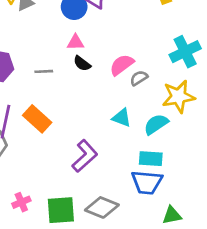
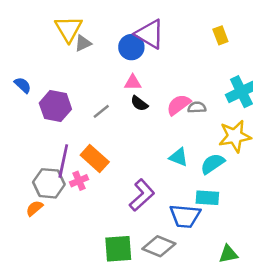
gray line: (44, 71) -> (101, 111), turned -36
gray semicircle: (139, 78) -> (197, 107), moved, turned 30
blue trapezoid: (147, 182) -> (185, 216), moved
pink cross: (21, 202) -> (79, 181), moved

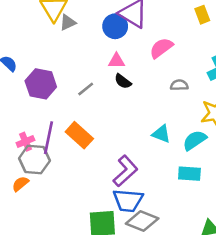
pink semicircle: (179, 105) -> (161, 48), moved
pink cross: (79, 181) -> (25, 142), moved
blue trapezoid: (185, 216) -> (128, 200), moved

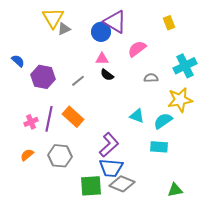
gray hexagon: (34, 159) -> (60, 156), moved

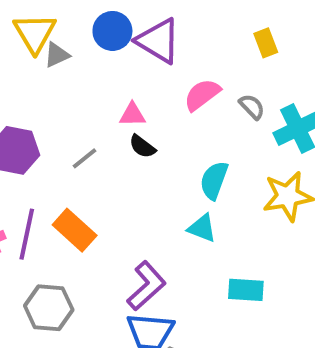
blue circle: (101, 32) -> (112, 31), moved
gray semicircle: (151, 78) -> (252, 107), moved, turned 48
cyan semicircle: (163, 121) -> (214, 180), moved, turned -36

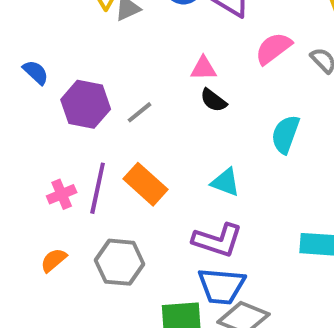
gray line: (85, 158) -> (140, 112), moved
cyan triangle: (202, 228) -> (225, 182), moved
purple L-shape: (146, 286) -> (217, 240), turned 60

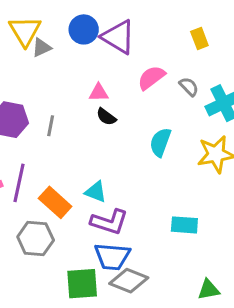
gray line: (140, 112) -> (51, 126), turned -40
cyan triangle: (225, 182) -> (96, 192), moved
orange rectangle: (146, 184) -> (55, 202), moved

